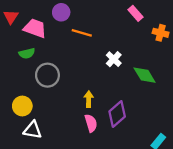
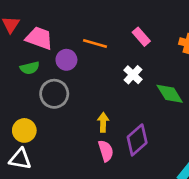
purple circle: (61, 12) -> (66, 60), moved
pink rectangle: (135, 13) -> (141, 37), moved
white triangle: (33, 130) -> (20, 159), moved

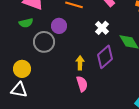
purple circle: (66, 60) -> (59, 26), moved
purple diamond: (137, 140) -> (105, 57), moved

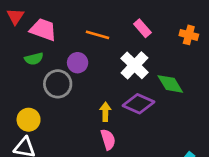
white cross: (102, 28) -> (135, 65), size x1.5
purple diamond: (105, 57) -> (138, 104), turned 65

